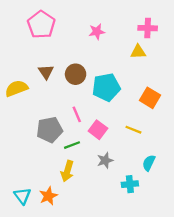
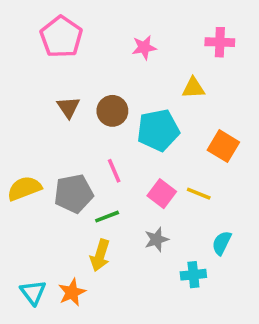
yellow triangle: (138, 52) -> (193, 88), moved
yellow semicircle: (16, 88) -> (24, 188), moved
pink square: (98, 130) -> (162, 194), moved

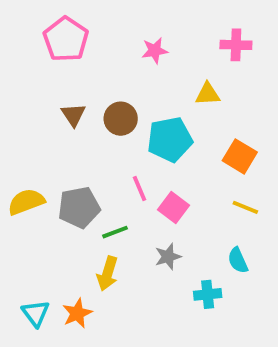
pink line: (114, 171) -> (140, 189), moved
yellow line: (199, 194) -> (245, 207), moved
cyan semicircle: (222, 243) -> (238, 260), turned -50

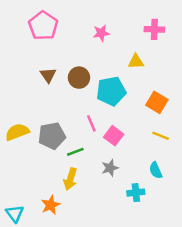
cyan triangle: (36, 313) -> (15, 214), moved

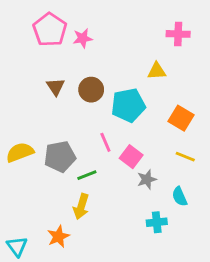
pink star: (101, 33) -> (83, 38), moved
gray star: (110, 168) -> (147, 179), moved

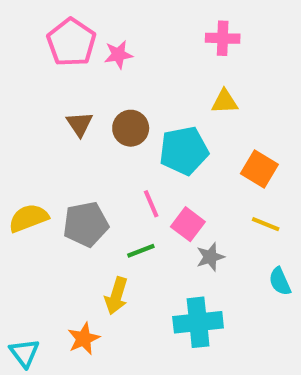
pink cross: (178, 34) -> (223, 38), moved
green line: (87, 175) -> (141, 251), moved
cyan semicircle: (180, 197) -> (280, 281), moved
cyan cross: (157, 222) -> (198, 322), moved, size x1.6

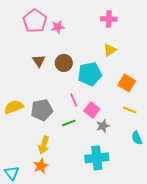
yellow triangle: (225, 102) -> (110, 50), turned -32
yellow arrow: (116, 296) -> (44, 145), moved

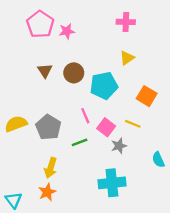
gray pentagon: (42, 110) -> (48, 127), turned -30
yellow line: (130, 110) -> (133, 124), moved

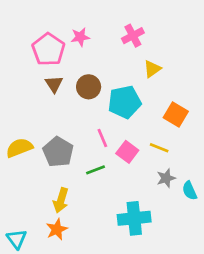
pink cross: (126, 22) -> (133, 36), moved, turned -30
pink pentagon: (40, 24) -> (48, 49), moved
gray star: (119, 146) -> (166, 178), moved

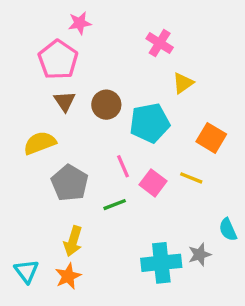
pink cross: (133, 36) -> (160, 43), turned -30
pink star: (80, 37) -> (80, 23), moved
yellow semicircle: (19, 148) -> (40, 143), moved
gray star: (166, 178) -> (200, 255), moved
cyan triangle: (17, 239) -> (26, 271), moved

